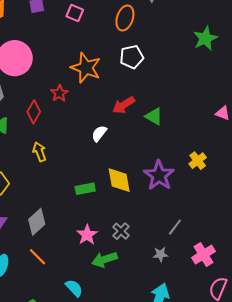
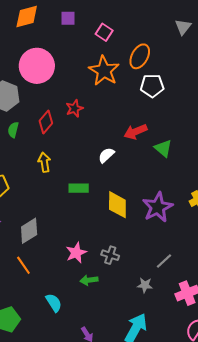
orange ellipse: (125, 18) -> (140, 56), moved
orange star: (86, 68) -> (104, 71), moved
green rectangle: (85, 189) -> (79, 188), moved
gray cross: (121, 231) -> (110, 255), turned -36
green arrow: (105, 259) -> (89, 280), size x0.7

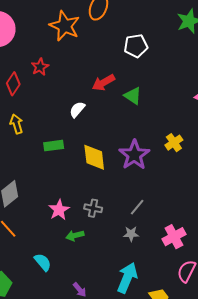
white pentagon: (152, 86) -> (136, 46), moved
gray line: (164, 261) -> (137, 207), moved

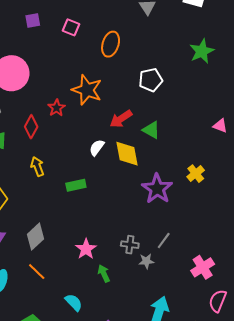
orange star: (65, 26) -> (87, 90), moved
yellow diamond: (94, 157) -> (127, 154), moved
gray cross: (93, 208) -> (130, 245), moved
gray star: (131, 234) -> (146, 261), moved
green arrow: (75, 235) -> (104, 273), turned 84

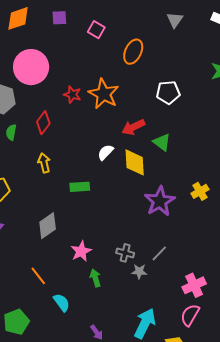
red star: (57, 108) -> (72, 95), moved, turned -30
gray diamond: (36, 237) -> (48, 226), moved
orange line: (37, 272) -> (38, 276), moved
pink semicircle: (218, 301) -> (190, 315), moved

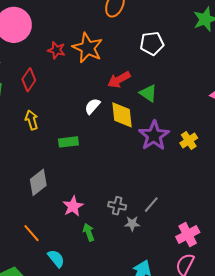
purple star: (160, 201) -> (154, 136), moved

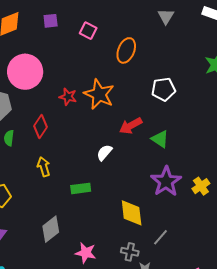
yellow diamond: (122, 115) -> (132, 213), moved
gray line: (151, 205) -> (160, 237), moved
pink star: (73, 206) -> (86, 253), turned -30

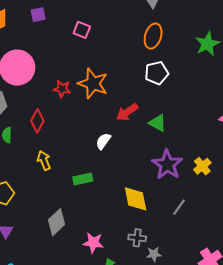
pink square: (88, 31) -> (82, 30), moved
orange ellipse: (126, 50) -> (153, 36), moved
gray line: (160, 237) -> (179, 207), moved

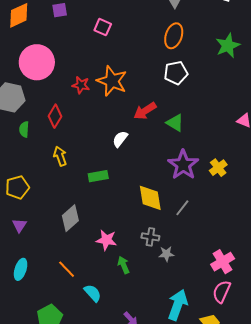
gray line: (179, 207) -> (182, 208), moved

